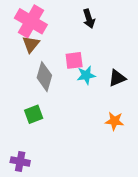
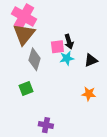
black arrow: (89, 19) -> (69, 42), moved
brown triangle: (31, 44) -> (24, 34), size x1.6
purple cross: (20, 161) -> (46, 125), moved

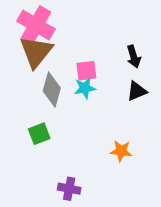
black arrow: (69, 42) -> (134, 57), moved
cyan star: (67, 58) -> (85, 88), moved
orange star: (89, 94) -> (121, 151), moved

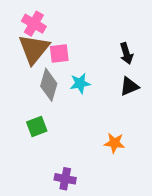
pink cross: (36, 25) -> (34, 24), size x0.7
pink square: (86, 71) -> (59, 53), moved

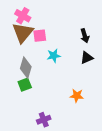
gray diamond: (49, 85) -> (26, 68), moved
purple cross: (65, 179) -> (44, 120), turned -32

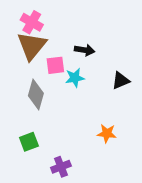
pink square: (40, 36) -> (55, 65), moved
black arrow: (85, 36) -> (85, 50), moved, turned -64
green square: (25, 85) -> (29, 142), moved

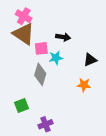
brown triangle: (32, 46) -> (24, 34), turned -35
gray diamond: (36, 95) -> (40, 74), moved
orange star: (107, 133) -> (84, 85), moved

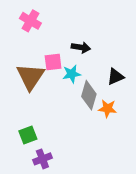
brown triangle: (24, 34) -> (30, 77), moved, turned 30
gray diamond: (40, 74) -> (89, 95), moved
purple cross: (45, 124) -> (42, 159), moved

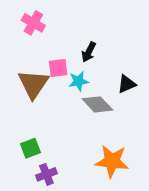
black arrow: (81, 47) -> (89, 52), turned 108
gray diamond: (89, 95) -> (97, 104), turned -60
orange star: (107, 108) -> (112, 161), moved, size x1.6

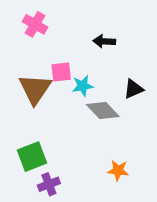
black arrow: (89, 52) -> (104, 41), moved, turned 66
green square: (30, 148) -> (32, 157), size x1.4
orange star: (112, 161) -> (118, 170), size x0.6

